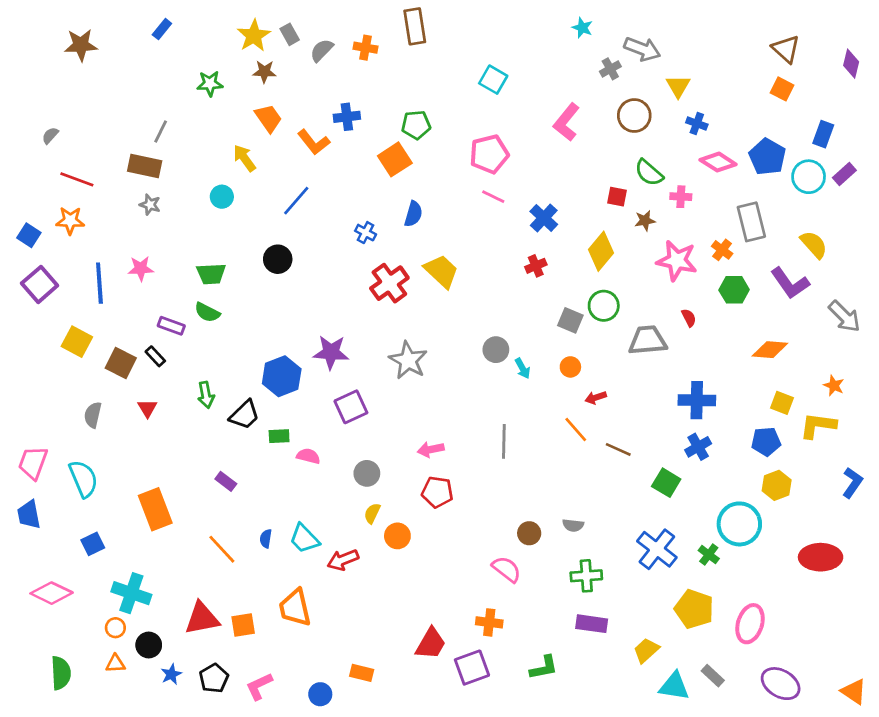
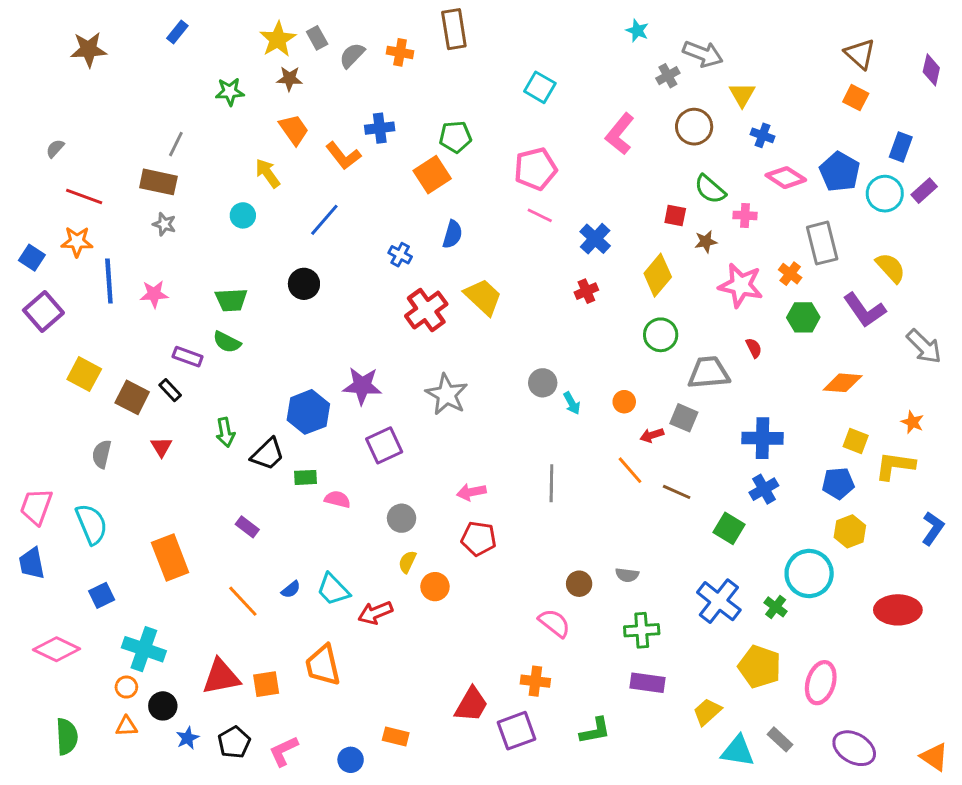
blue line: (99, 283) -> (109, 281), moved
gray square: (570, 320) -> (684, 418), moved
blue semicircle: (266, 539) -> (291, 590), turned -138

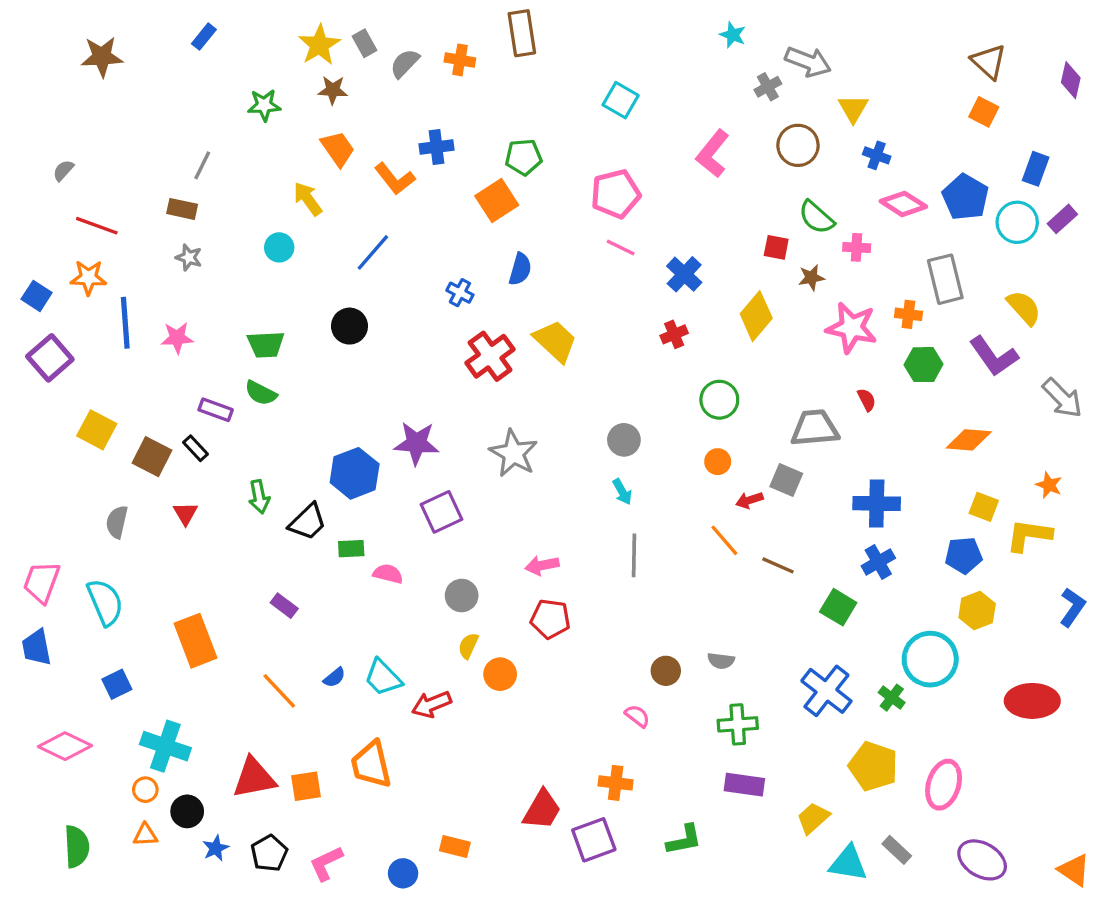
brown rectangle: (158, 182) -> (182, 209), size x0.7
orange cross: (790, 274) -> (908, 314), turned -30
green circle: (661, 335) -> (719, 400), moved
cyan arrow: (572, 403) -> (622, 492), moved
pink semicircle: (554, 623) -> (637, 716), size x0.7

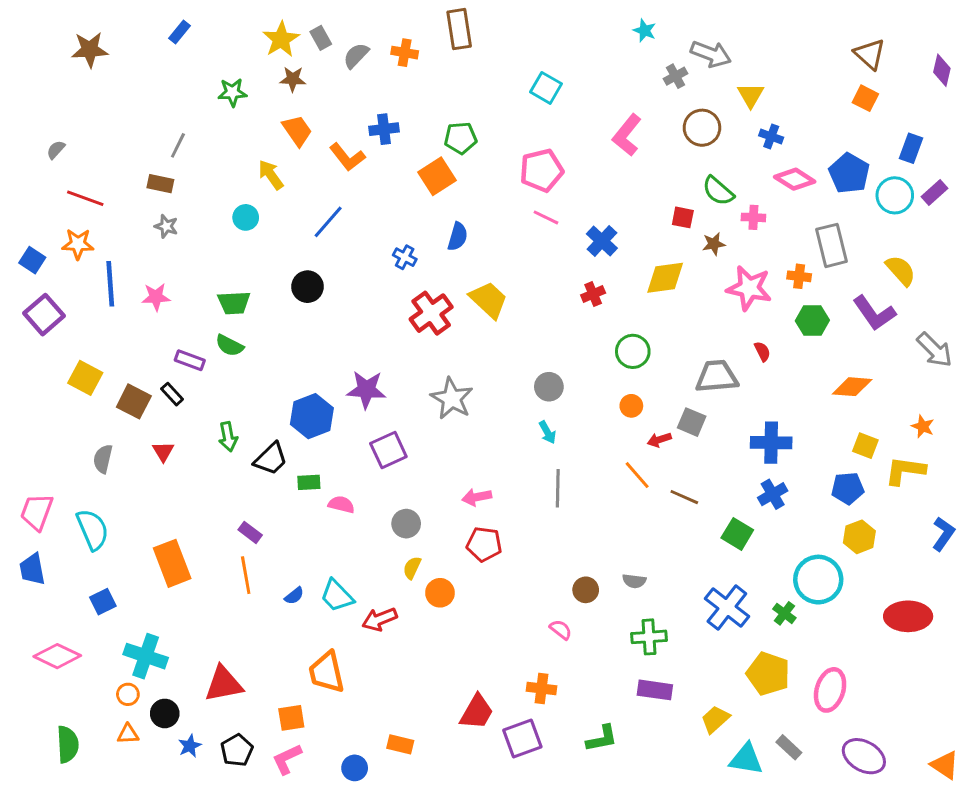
yellow diamond: (756, 316) -> (665, 278), turned 42
orange line: (279, 691) -> (246, 575), moved, turned 33
orange square: (306, 786) -> (291, 718), moved

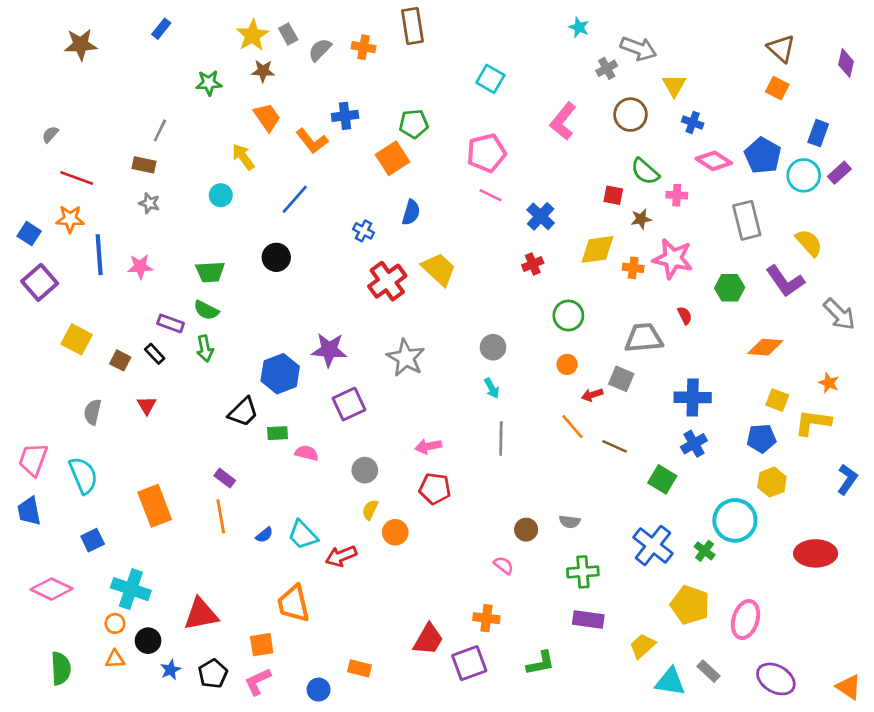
orange cross: (799, 276) -> (633, 268), moved
brown square: (134, 401) -> (120, 360), size x0.7
green arrow: (228, 437) -> (205, 349), moved

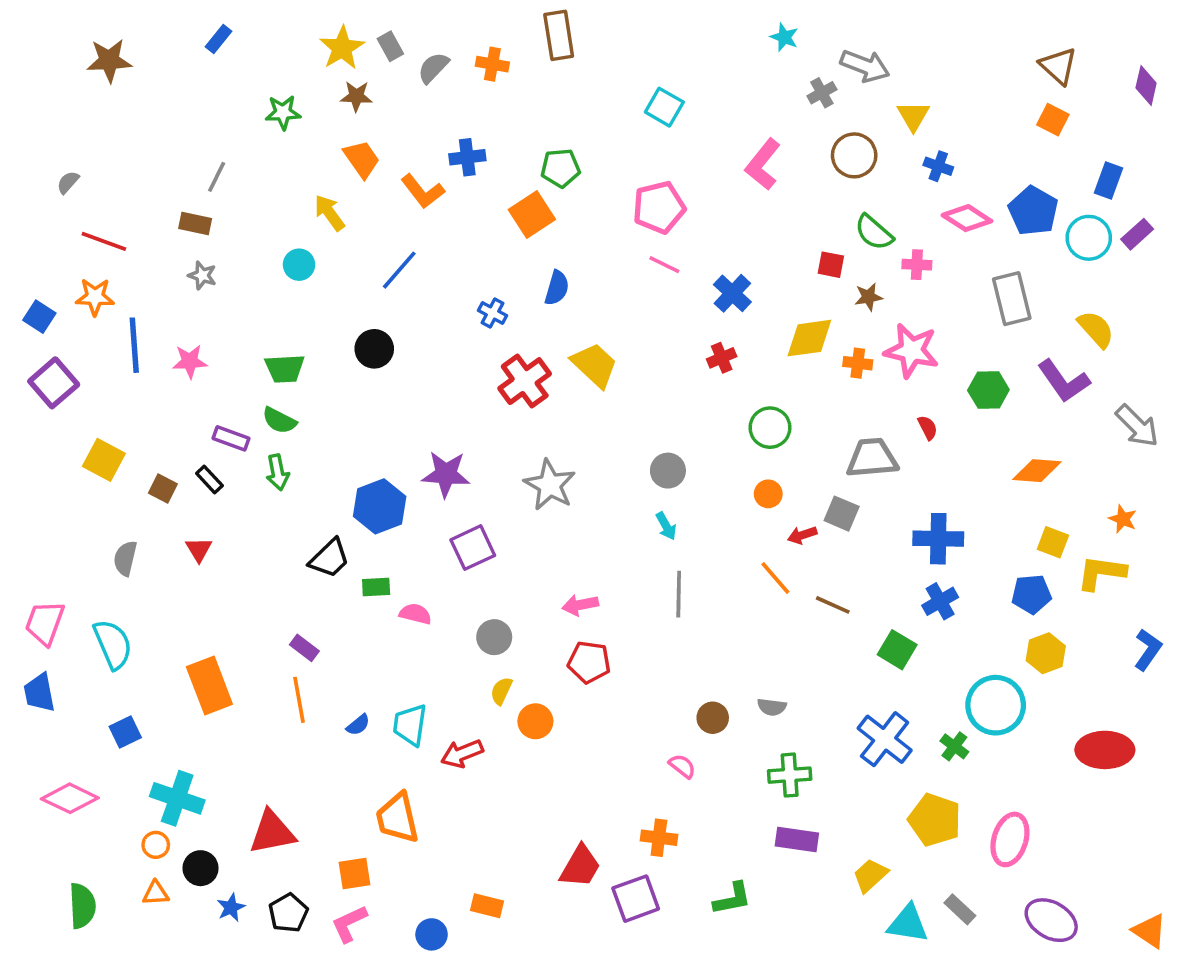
cyan trapezoid: (303, 535) -> (410, 725), turned 52

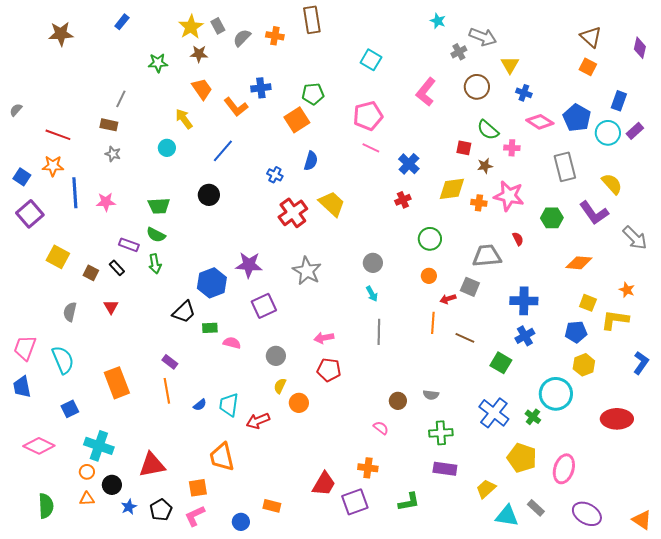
gray semicircle: (68, 182) -> (16, 110), moved
orange line: (775, 578) -> (433, 323), turned 45

